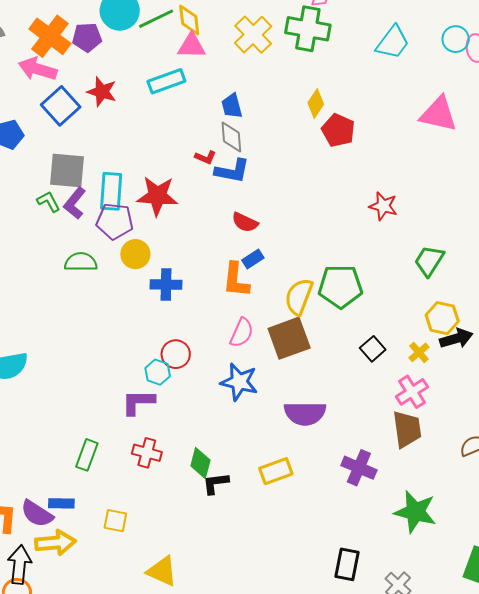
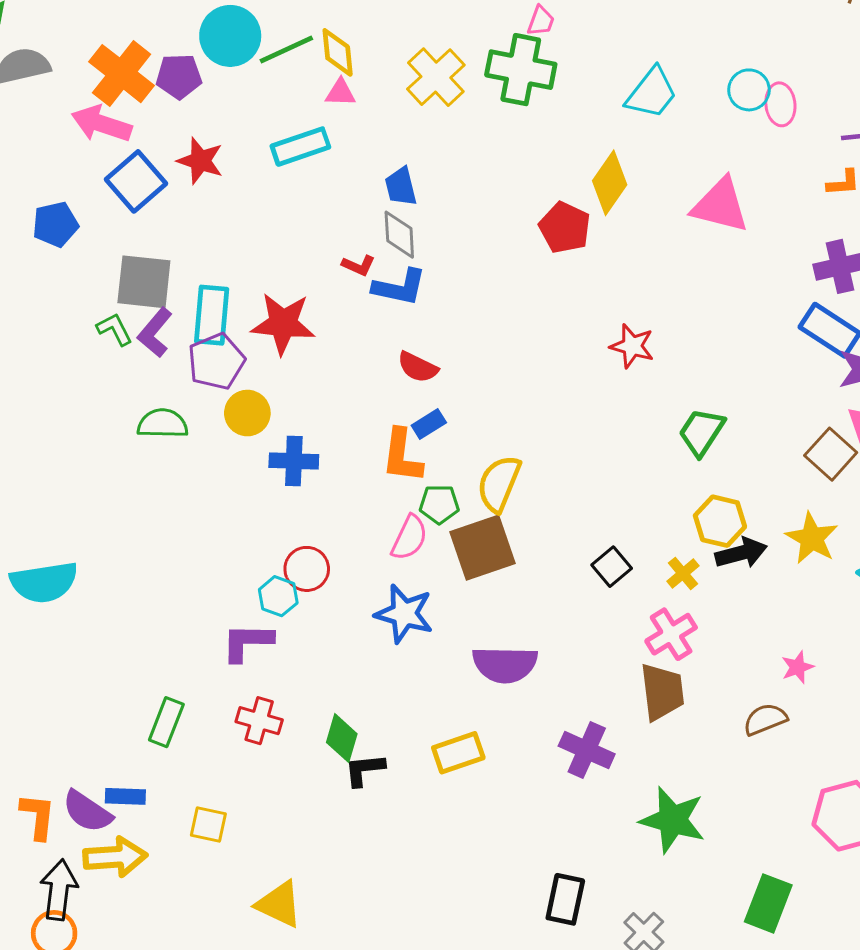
pink triangle: (192, 46) -> (340, 93), size x0.7
yellow diamond: (316, 103) -> (610, 183), moved, size x1.4
purple pentagon: (115, 221) -> (216, 361), turned -30
green pentagon: (340, 286) -> (439, 504), moved, size x0.6

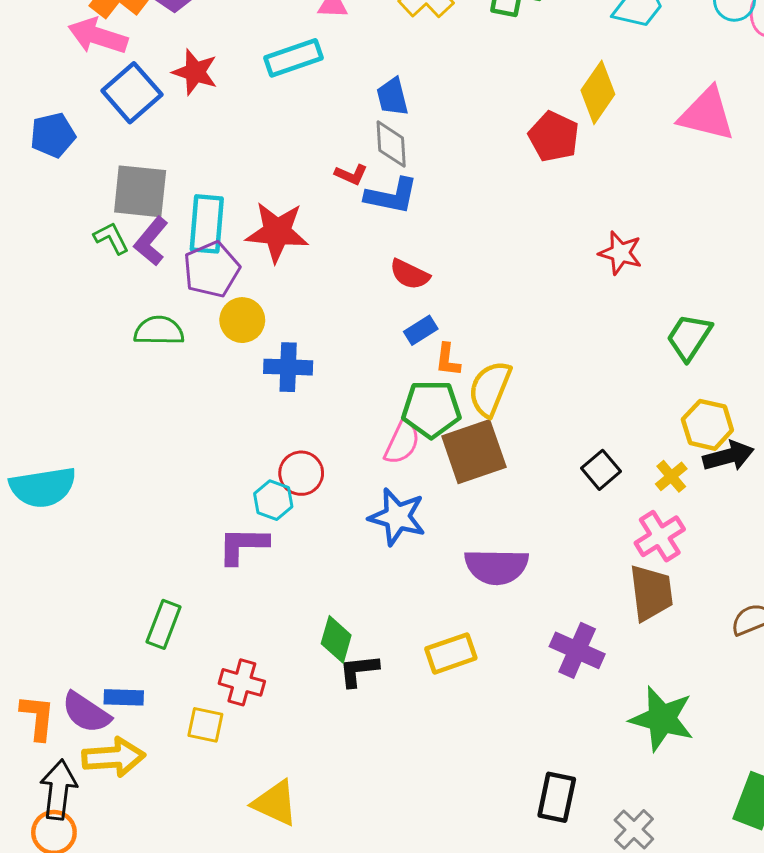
orange L-shape: (402, 456) -> (448, 360), moved, size x0.6
green pentagon: (439, 504) -> (431, 409), size x1.5
red cross: (259, 721) -> (242, 682), moved

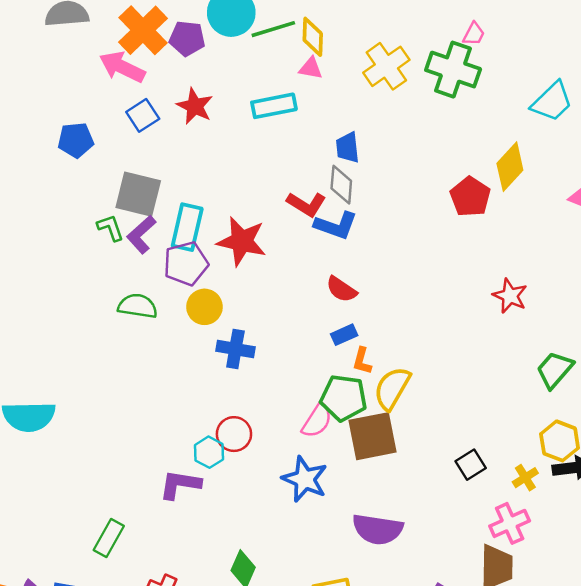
blue square: (132, 93) -> (143, 115), size x0.7
red L-shape: (351, 174) -> (306, 204), size x1.5

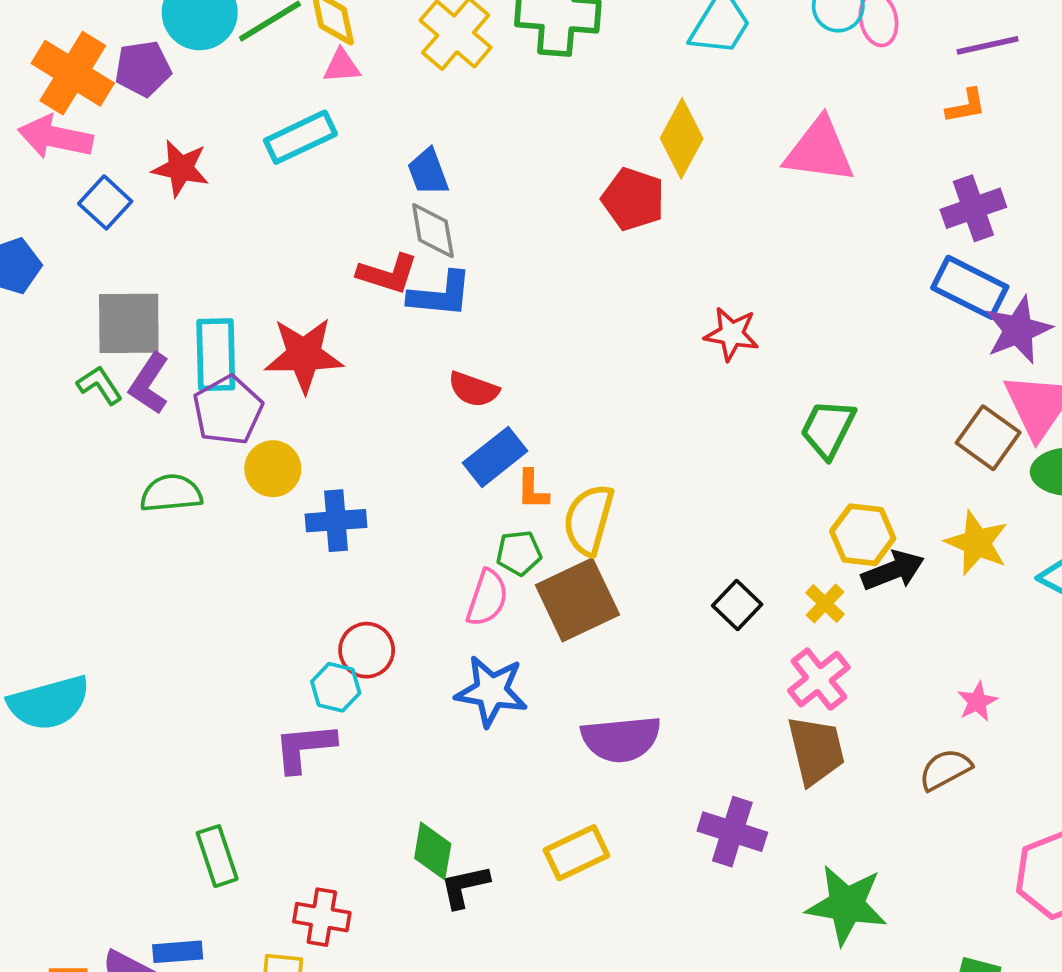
blue rectangle: (344, 335) -> (495, 457), size x1.5
green pentagon: (344, 398) -> (519, 553), size x0.6
green rectangle: (109, 538) -> (217, 856), turned -33

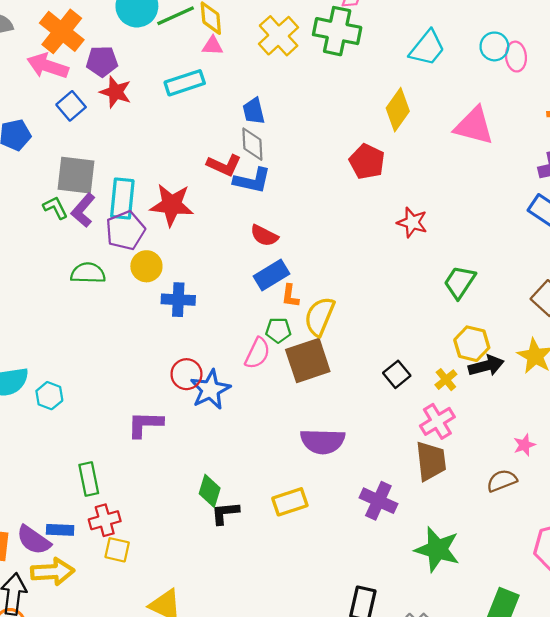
purple pentagon: (143, 69) -> (102, 61), moved
red pentagon: (633, 199) -> (367, 162), moved
cyan hexagon: (336, 687) -> (49, 396), moved
blue star: (491, 691) -> (210, 390), moved, turned 30
red cross: (322, 917) -> (105, 520), moved, turned -32

